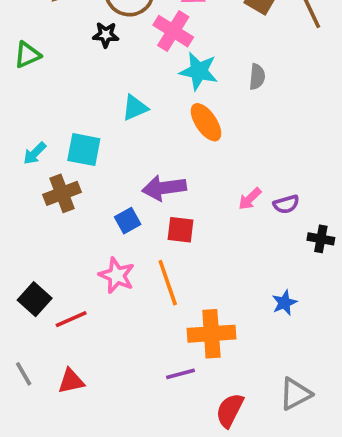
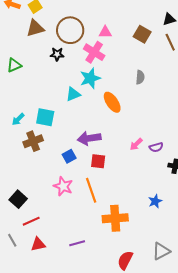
cyan star: (199, 71) -> (90, 78), moved, turned -30
red line: (71, 319) -> (31, 221), moved
purple line: (180, 374) -> (77, 243), moved

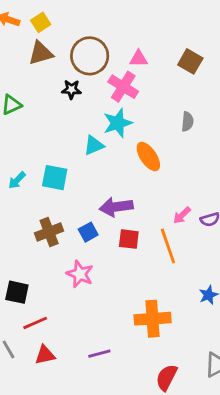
brown cross: (33, 141) -> (49, 232), moved
orange line: (91, 190) -> (168, 246), moved
black square: (18, 199) -> (17, 292), turned -30

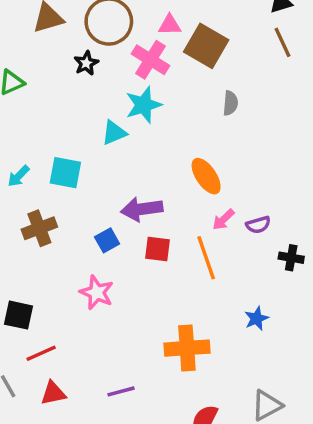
brown square: (190, 61) -> (206, 46), moved, size x1.4
black star: (71, 89) -> (86, 63), turned -30
orange ellipse: (148, 157) -> (206, 176), moved
brown cross: (49, 232) -> (39, 228), moved

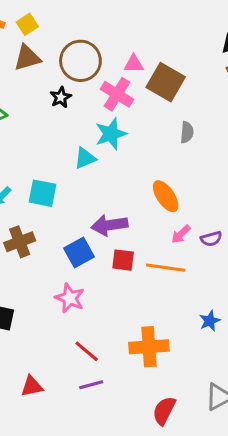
blue square: (107, 240) -> (79, 252), size x1.4
orange line: (206, 258) -> (166, 268), turned -63
red line: (41, 353) -> (87, 351), moved, turned 64

